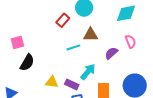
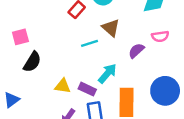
brown triangle: (91, 35) -> (111, 28), turned 42
pink semicircle: (130, 41) -> (160, 36), turned 104

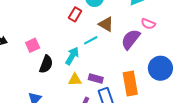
pink semicircle: (160, 36) -> (148, 24), turned 40
purple semicircle: (136, 51) -> (131, 39), size x1.5
cyan arrow: (107, 73) -> (72, 56), moved

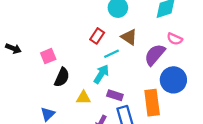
red rectangle: (75, 14) -> (97, 36), moved
cyan arrow: (72, 56) -> (101, 74), moved
blue circle: (160, 68) -> (173, 80), moved
yellow triangle: (75, 80) -> (83, 98), moved

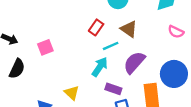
purple semicircle: (155, 55) -> (134, 62), moved
black semicircle: (62, 77) -> (17, 69), moved
yellow triangle: (83, 98) -> (72, 93), moved, turned 42

